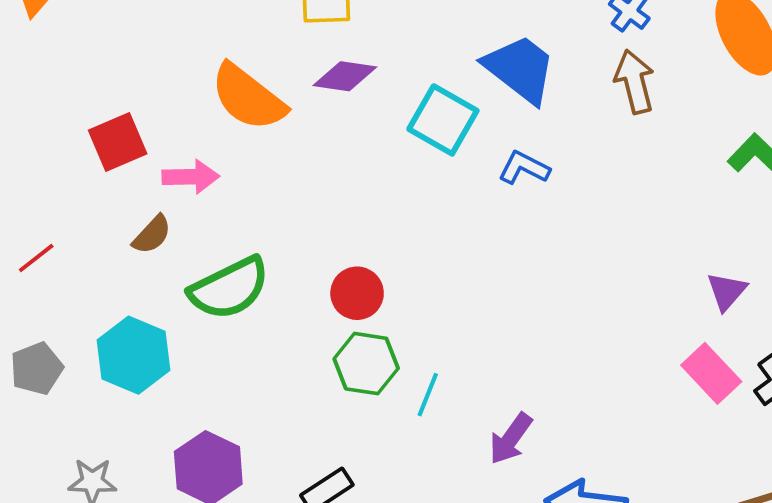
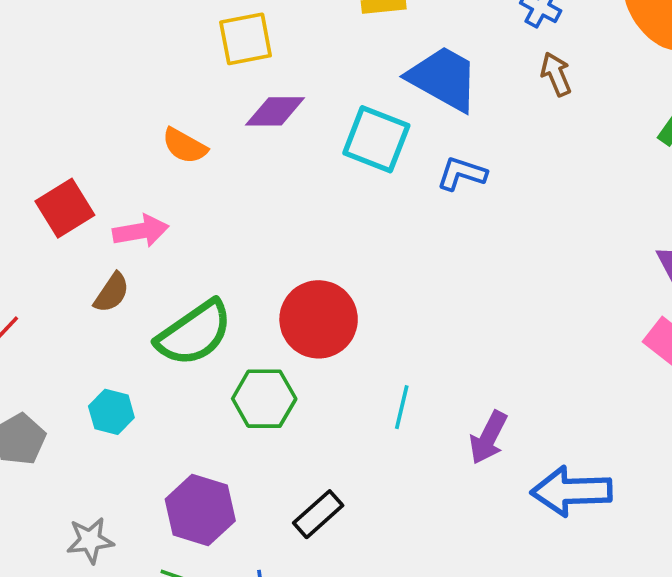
brown arrow: (635, 82) -> (556, 74), size x0.7
orange semicircle: (248, 97) -> (185, 146), size x0.6
red circle: (357, 293) -> (319, 319), size x1.5
cyan hexagon: (134, 355) -> (111, 412), size x0.6
green hexagon: (366, 364) -> (264, 399), moved

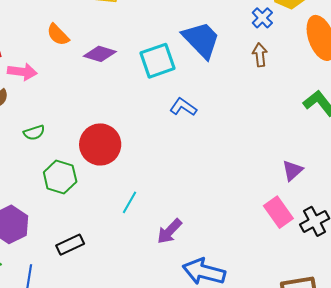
purple diamond: (275, 111) -> (100, 54), moved
cyan square: (376, 139) -> (157, 61), turned 33
blue L-shape: (462, 174) -> (183, 107), moved
green semicircle: (194, 333) -> (34, 133), size x0.5

